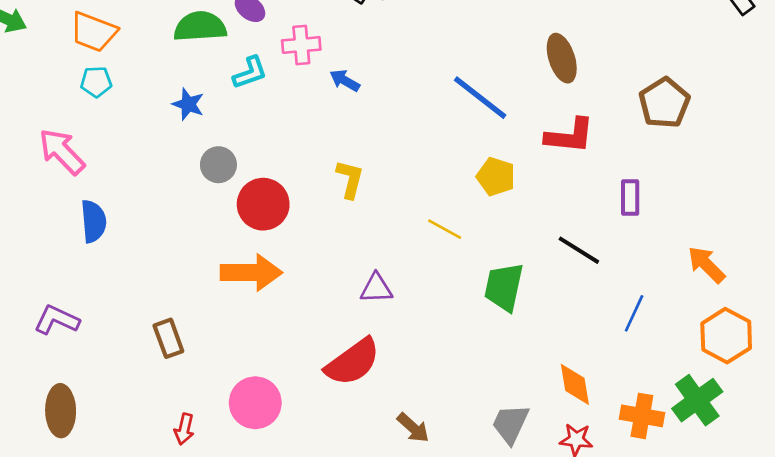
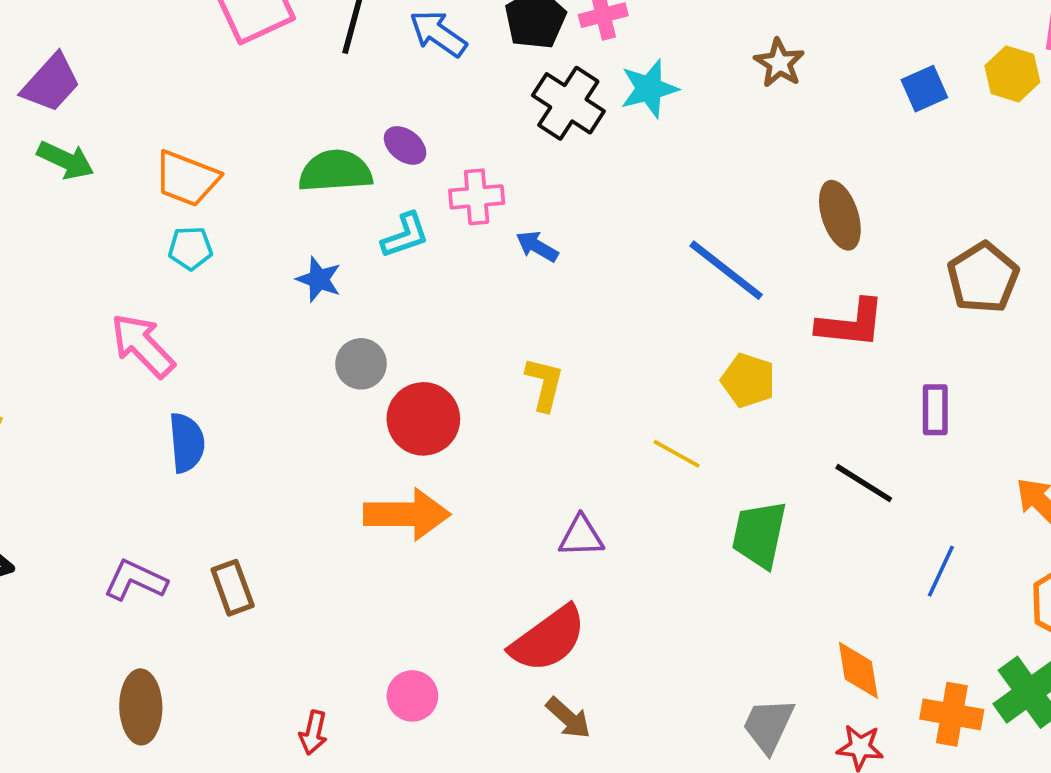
brown rectangle: (168, 338) -> (233, 588), moved
pink circle: (255, 403) -> (412, 696), size x0.7
brown arrow: (413, 428) -> (568, 718), moved

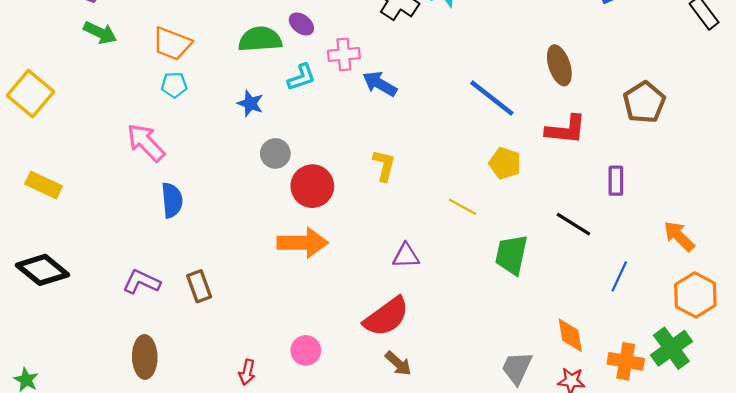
blue arrow: (537, 246) -> (380, 84), size x1.4

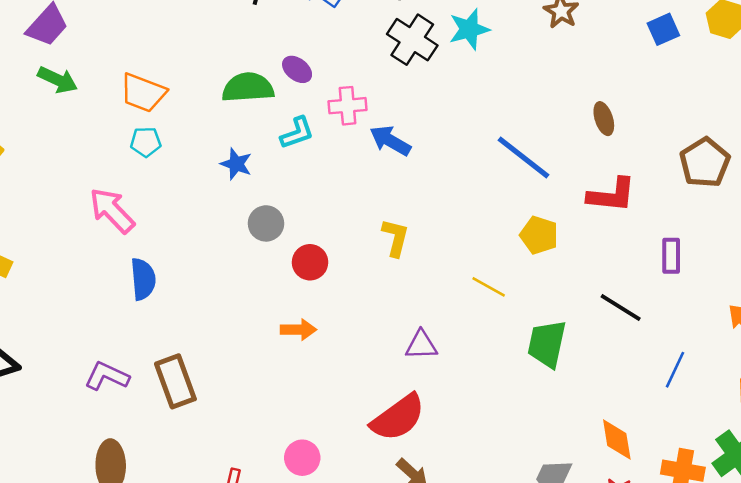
brown ellipse: (559, 65) -> (604, 119), size x0.7
red circle: (312, 186) -> (310, 262), size x0.7
orange arrow: (303, 243) -> (298, 330), size x0.6
brown rectangle: (199, 286) -> (175, 381), size x1.4

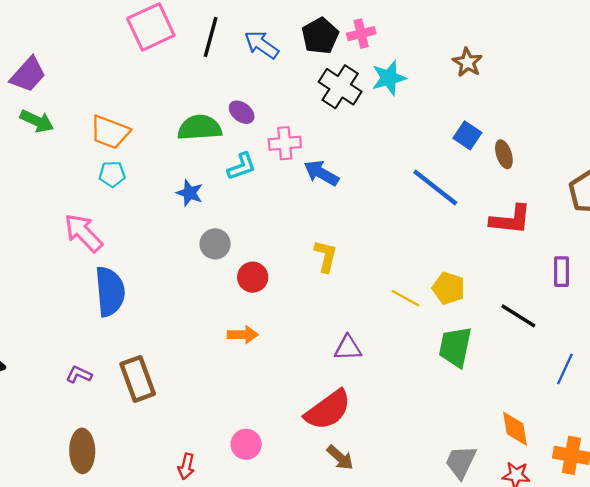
blue square: (663, 29) -> (467, 135), moved, turned -32
yellow pentagon: (539, 235) -> (449, 288), moved
blue semicircle: (143, 279) -> (110, 292), size x1.4
purple L-shape: (107, 376) -> (79, 375), size x0.7

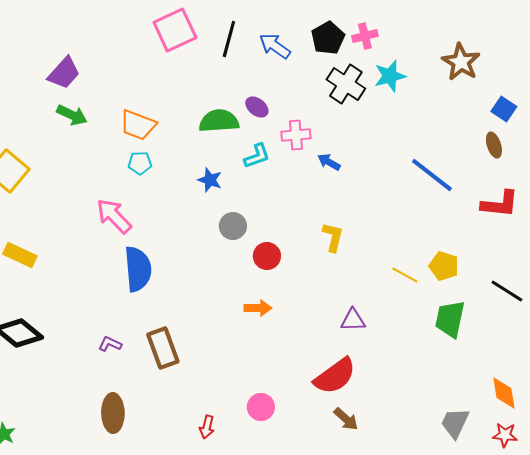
brown star: (467, 62) -> (461, 62), size x1.4
blue square: (467, 135) -> (504, 109), moved
blue arrow: (321, 173) -> (329, 162), size x0.7

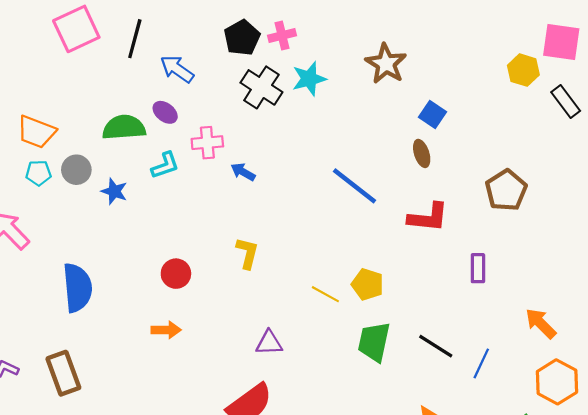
blue arrow: (275, 46) -> (177, 69), moved
gray circle: (233, 226) -> (76, 170), moved
blue semicircle: (138, 269) -> (77, 288), moved
black line: (507, 291) -> (436, 346), moved

